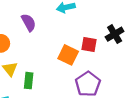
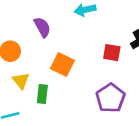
orange square: (68, 55) -> (62, 65), moved

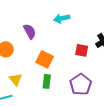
yellow triangle: (21, 81) -> (16, 79), moved
green rectangle: (42, 94) -> (47, 81), moved

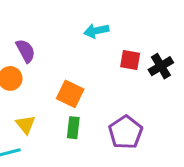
purple semicircle: (30, 31) -> (26, 51), moved
red square: (82, 50) -> (130, 60), moved

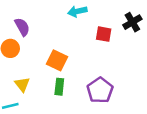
black cross: (161, 66) -> (132, 22), moved

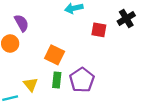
yellow triangle: (22, 84) -> (31, 84), moved
purple pentagon: (100, 90) -> (82, 80), moved

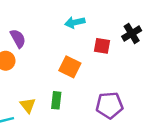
orange square: (55, 55) -> (70, 67), moved
purple pentagon: (82, 80) -> (109, 105), moved, turned 30

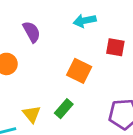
purple semicircle: (18, 38) -> (32, 32), moved
green rectangle: (56, 100) -> (64, 109), turned 35

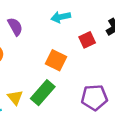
red square: (115, 47) -> (87, 40), turned -35
green rectangle: (64, 109) -> (43, 93), size x1.5

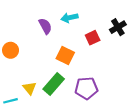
purple semicircle: (15, 27) -> (45, 26), moved
purple pentagon: (94, 97) -> (86, 88), moved

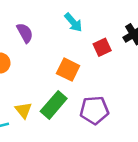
cyan arrow: (69, 18) -> (73, 22), turned -119
purple semicircle: (45, 26) -> (25, 33), moved

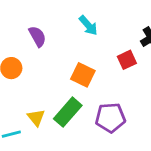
red square: (102, 47) -> (127, 60), moved

